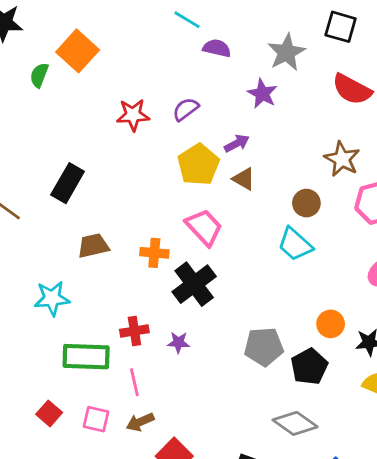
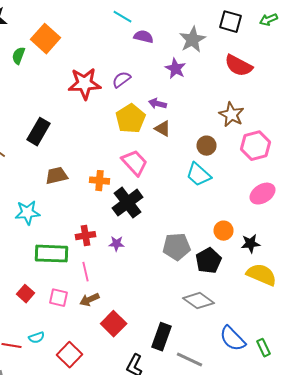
red star: (133, 115) -> (84, 84), size x1.4
purple arrow: (237, 143) -> (158, 104), turned -138

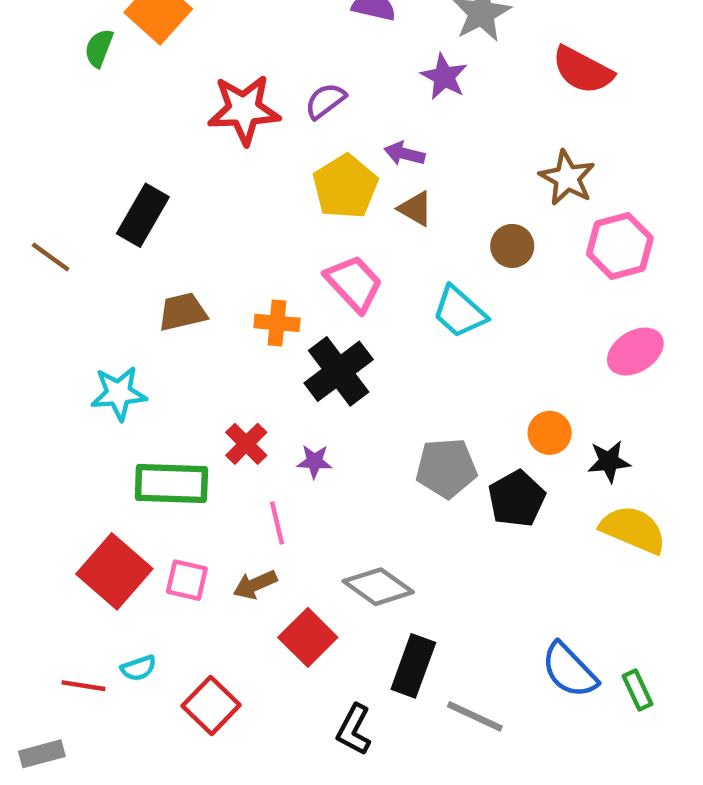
cyan trapezoid: (198, 175) -> (459, 312), moved
red cross: (86, 236) -> (246, 444), turned -36
pink line: (86, 272) -> (277, 523), moved
red square: (26, 294) -> (114, 571), size x1.8
gray diamond: (198, 301) -> (378, 587), moved

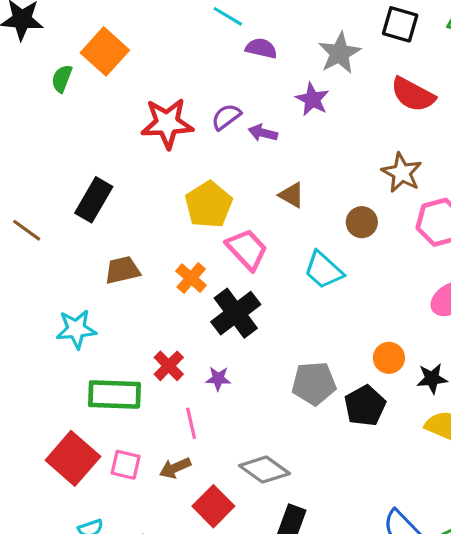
purple arrow: (405, 154) -> (263, 133), moved
yellow pentagon: (345, 187) -> (209, 205), moved
orange cross: (277, 323) -> (191, 278), turned 36

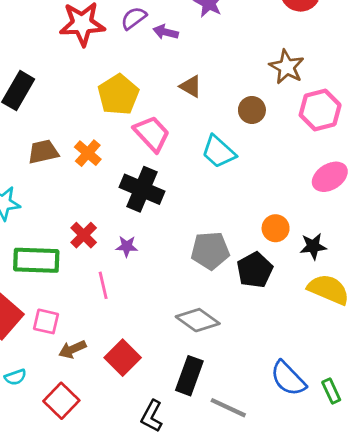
orange cross: (191, 278) -> (88, 153), moved
black cross: (236, 313) -> (142, 189), turned -30
brown arrow: (175, 468) -> (72, 349), moved
gray diamond: (264, 470) -> (198, 320), moved

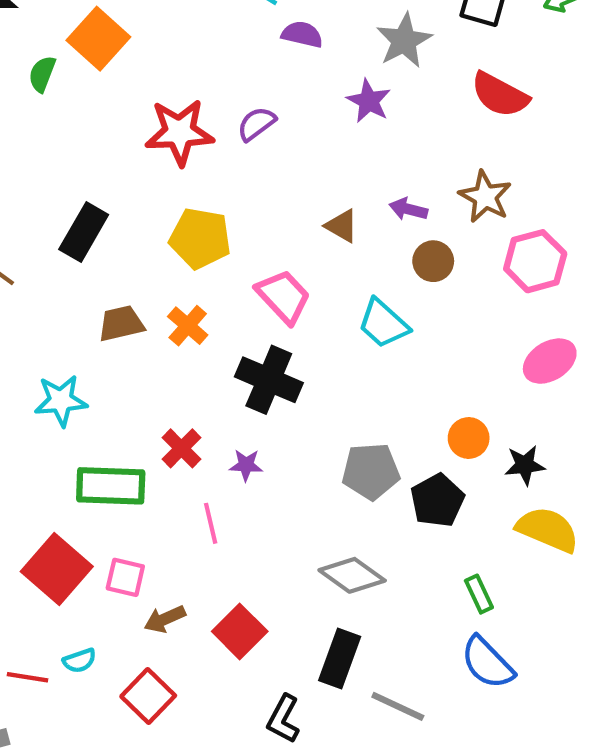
purple arrow: (166, 32) -> (408, 209), moved
yellow pentagon: (118, 95) -> (200, 238), moved, turned -30
green rectangle: (331, 391) -> (479, 594), moved

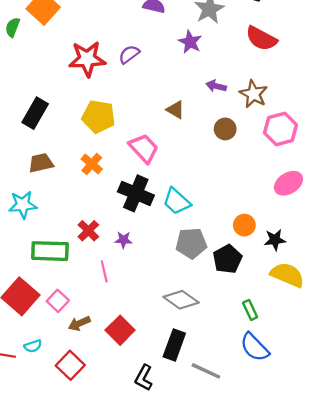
purple arrow: (408, 209) -> (216, 86), moved
brown trapezoid: (121, 324) -> (41, 163), moved
cyan trapezoid: (383, 324) -> (177, 201), moved
pink square: (125, 577) -> (58, 301), turned 30

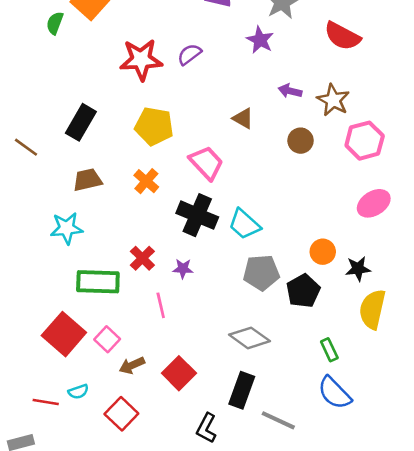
yellow semicircle: (287, 275) -> (372, 309), turned -100

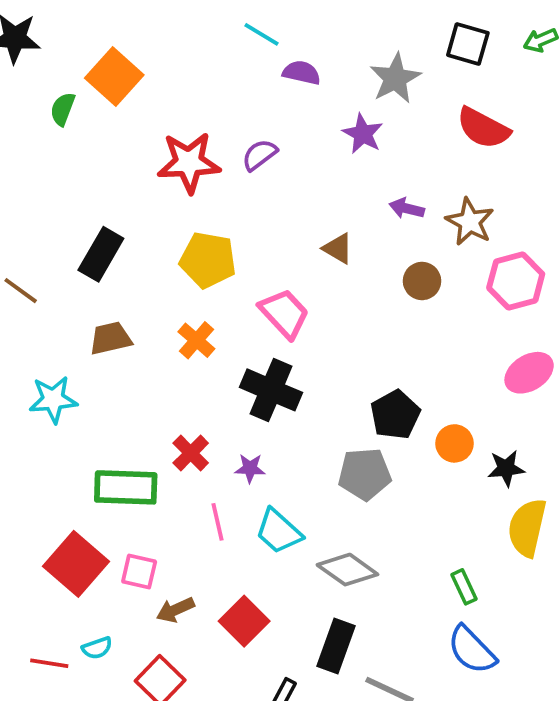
cyan trapezoid: (244, 224) -> (279, 531), moved
cyan star: (67, 228) -> (53, 399), moved
black pentagon: (303, 291) -> (395, 415), moved
pink square: (107, 339) -> (139, 572), turned -30

